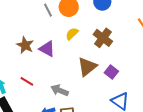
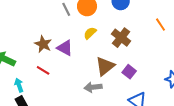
red line: (27, 81) -> (43, 70), moved
gray arrow: (60, 90) -> (93, 87), moved, turned -30

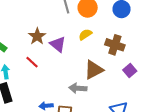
brown cross: (121, 38) -> (115, 45), turned -30
purple square: (129, 72) -> (130, 71), moved

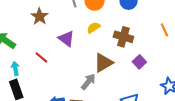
brown star: (37, 36) -> (39, 16), moved
gray arrow: (78, 88) -> (88, 82), turned 126

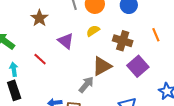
orange line: (164, 30) -> (156, 35), moved
purple square: (139, 62) -> (138, 66), size x1.5

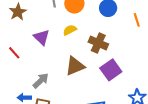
orange line: (156, 35) -> (137, 20), moved
gray arrow: (86, 85) -> (41, 81), moved

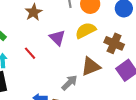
yellow semicircle: (70, 30) -> (86, 30), size x1.5
gray arrow: (41, 81) -> (69, 83), moved

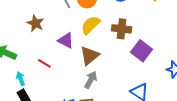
brown triangle: (91, 66) -> (90, 56), moved

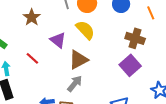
yellow semicircle: (91, 25) -> (85, 30), turned 80
brown cross: (122, 29) -> (135, 38), moved

